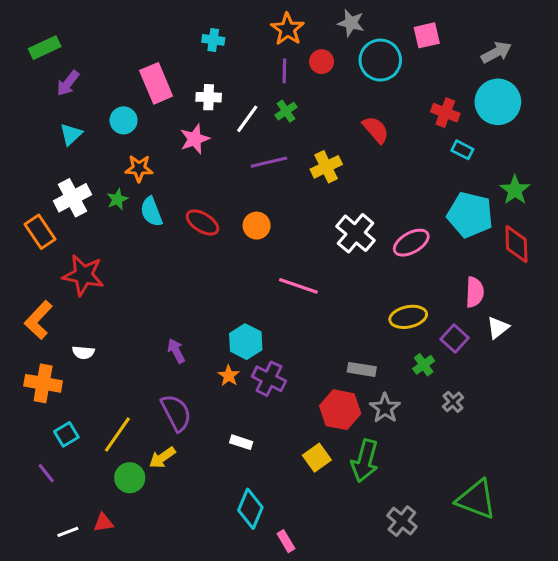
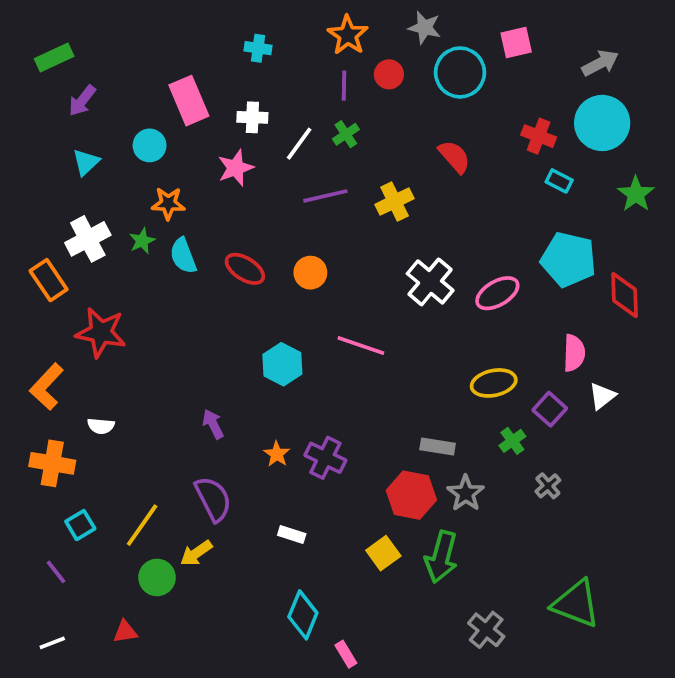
green star: (515, 190) -> (636, 194), moved
cyan hexagon: (246, 342) -> (282, 364), moved
white line: (68, 532) -> (52, 643), moved

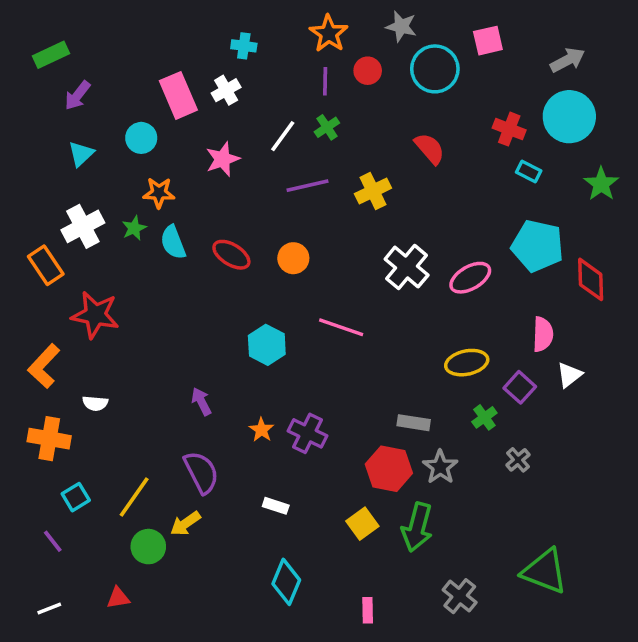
white cross: (252, 117) -> (226, 90), moved, turned -32
pink rectangle: (346, 654) -> (368, 610), moved, turned 30

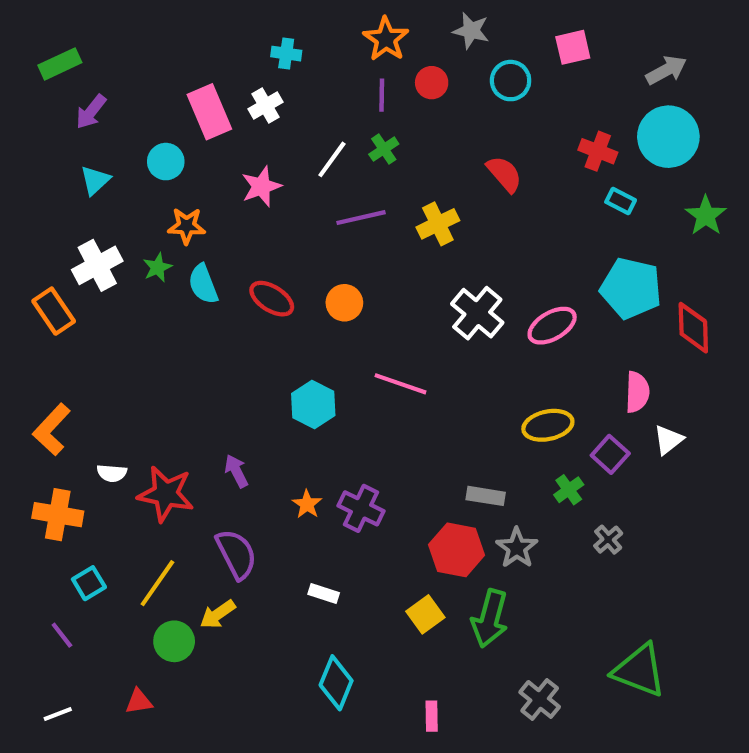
cyan circle: (435, 69) -> (511, 81), size x0.7
red star: (95, 315) -> (166, 494), moved

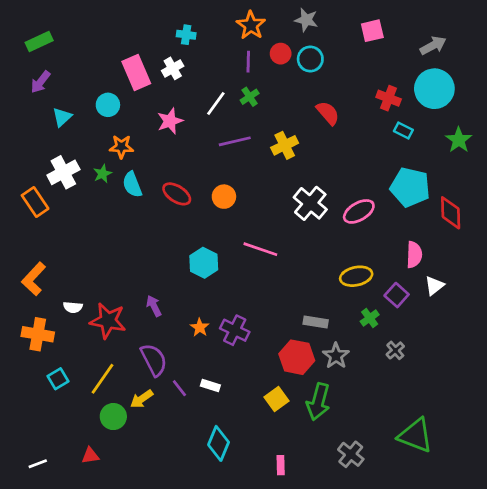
cyan circle: (511, 81) -> (310, 59), moved
purple arrow: (91, 112) -> (40, 82), moved
purple line: (62, 635) -> (179, 388), moved

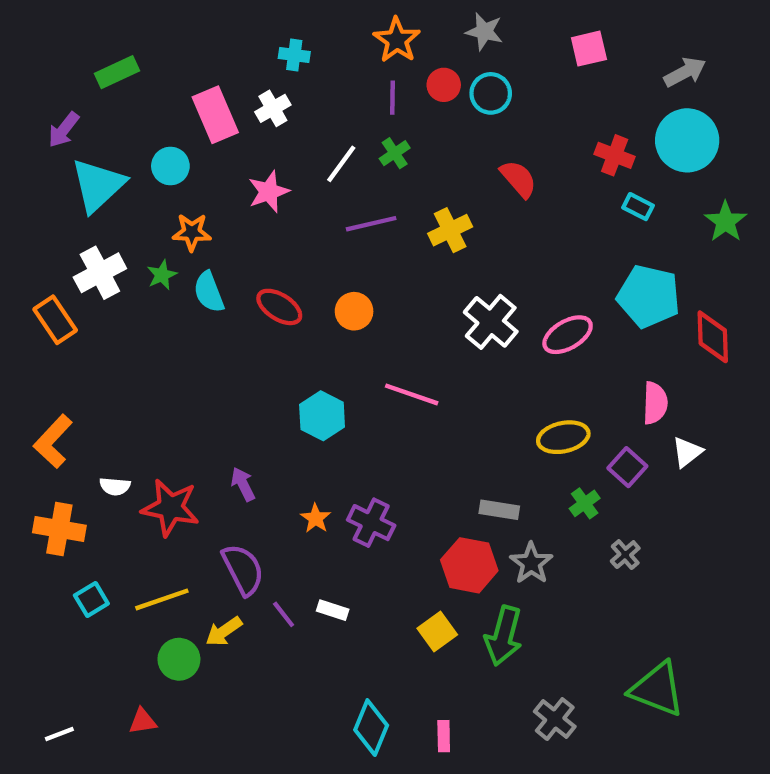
green rectangle: (39, 41) -> (117, 72), moved
cyan triangle: (62, 117) -> (98, 185), size x1.8
yellow line: (103, 379) -> (162, 599), turned 36
cyan diamond: (219, 443) -> (371, 728), moved

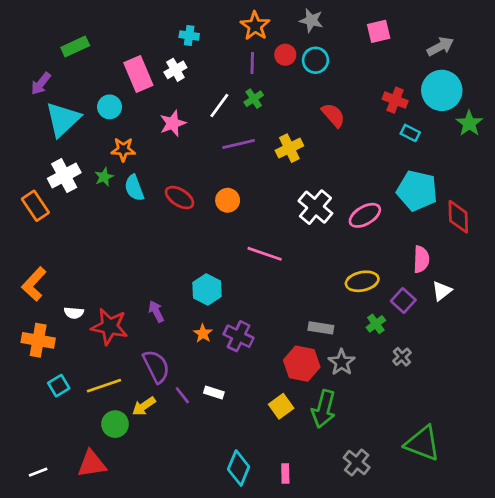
green star: (726, 222) -> (469, 123), moved
cyan hexagon: (322, 416) -> (207, 290), moved
red triangle: (143, 721) -> (92, 464), size x1.6

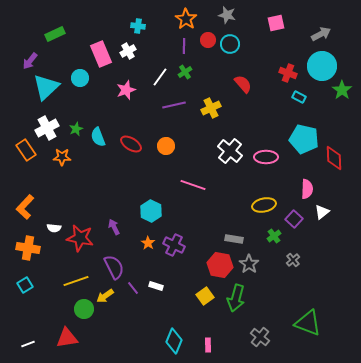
orange star: (123, 149) -> (62, 157), moved
pink ellipse: (365, 215) -> (266, 157), turned 30
cyan square: (59, 386) -> (25, 285), moved

